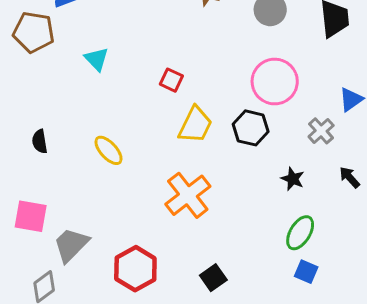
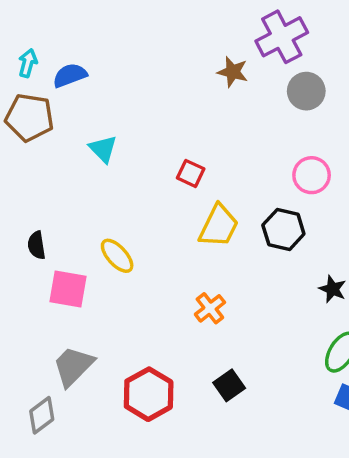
pink circle: (275, 82) -> (312, 175), size x0.7
orange cross: (188, 195) -> (210, 308), size x0.6
pink square: (31, 216) -> (68, 289), moved
black square: (213, 278) -> (229, 385), moved

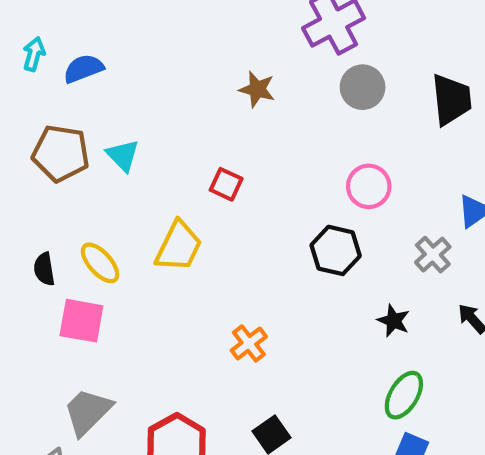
brown star: (233, 72) -> (257, 89), moved
brown pentagon: (29, 117) -> (61, 153), moved
yellow trapezoid: (219, 226) -> (179, 246), moved
yellow ellipse: (117, 256) -> (100, 263), moved

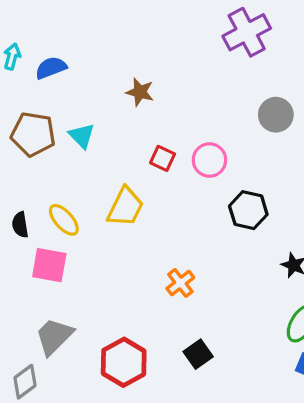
gray circle: (363, 87) -> (276, 115), moved
brown star: (257, 89) -> (140, 92), moved
pink circle: (369, 186) -> (209, 160), moved

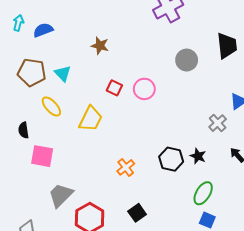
black hexagon: (248, 210) -> (171, 159), moved
yellow ellipse: (64, 220) -> (51, 106), moved
gray trapezoid: (54, 336) -> (61, 195), moved

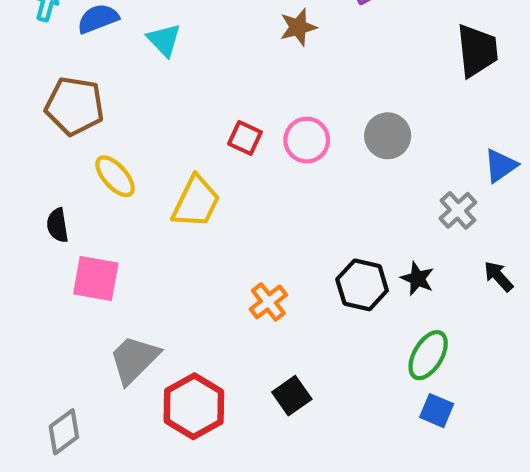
brown star: (100, 46) -> (298, 27), moved, turned -30
gray circle: (187, 60) -> (388, 136), moved
cyan triangle: (63, 73) -> (164, 40), moved

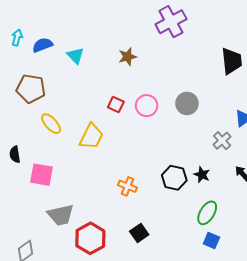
brown star: (298, 27) -> (127, 57), moved
black semicircle: (58, 225) -> (15, 154), moved
orange cross: (268, 302) -> (127, 186), turned -30
gray trapezoid: (134, 359) -> (61, 215), turned -148

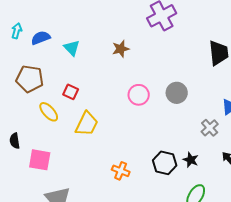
red square: (116, 105) -> (71, 92), moved

